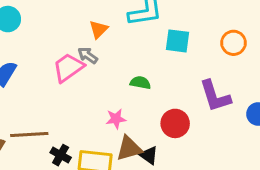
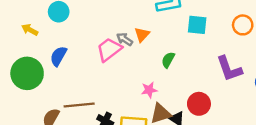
orange triangle: (98, 29) -> (142, 34), moved
green semicircle: (140, 83) -> (168, 60), turned -70
red circle: (175, 123) -> (199, 104), moved

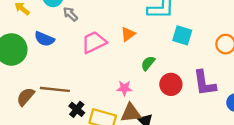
gray arrow: (125, 39) -> (70, 14), moved
blue semicircle: (58, 56) -> (44, 39), turned -108
red circle: (199, 104) -> (171, 84), moved

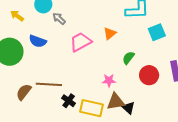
cyan square: (182, 35) -> (157, 32), turned -36

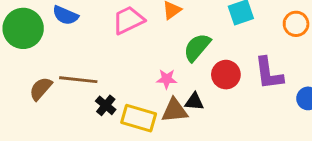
green semicircle: (128, 58) -> (197, 47), size x1.5
black triangle: (128, 108) -> (194, 102), moved, turned -40

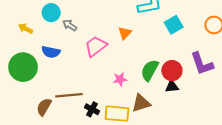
green semicircle: (197, 47) -> (150, 70), moved
pink star: (167, 79) -> (120, 79), moved
black triangle: (194, 102) -> (172, 86), moved

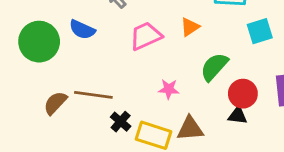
green semicircle: (150, 70) -> (214, 67), moved

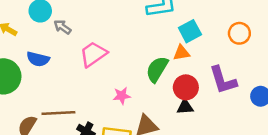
orange triangle: (190, 27) -> (181, 53), moved, turned 36

